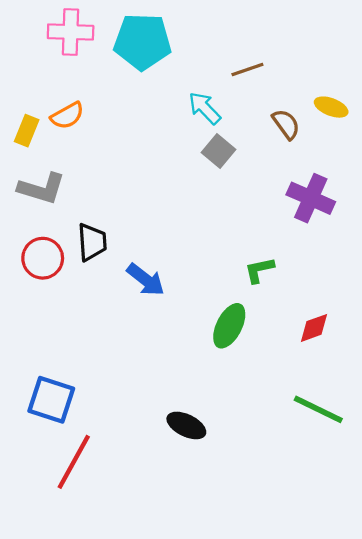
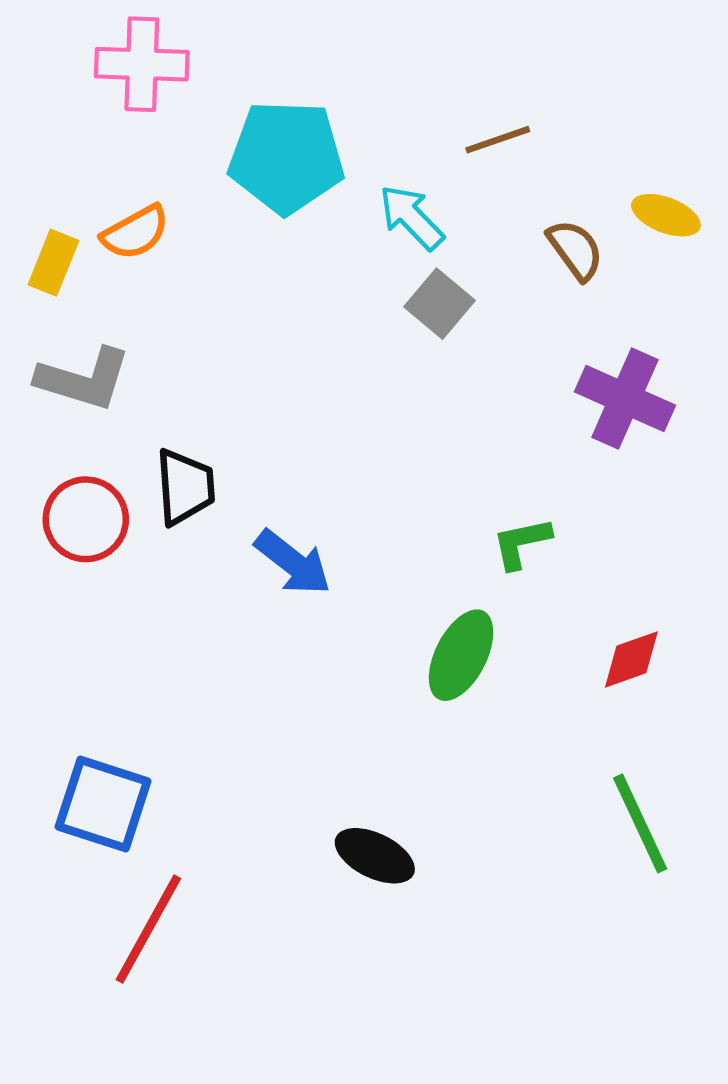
cyan pentagon: (142, 42) -> (286, 157), moved
green line: (318, 409) -> (640, 823), turned 39

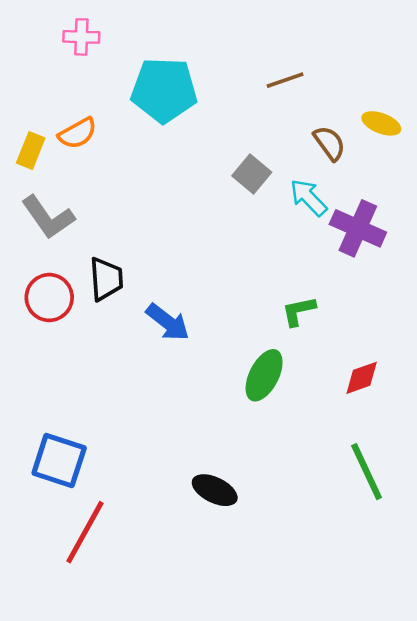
pink cross: (142, 64) -> (81, 37), size x0.7
cyan arrow: (411, 217) -> (309, 197), moved
gray L-shape: (84, 379) -> (48, 217), turned 38

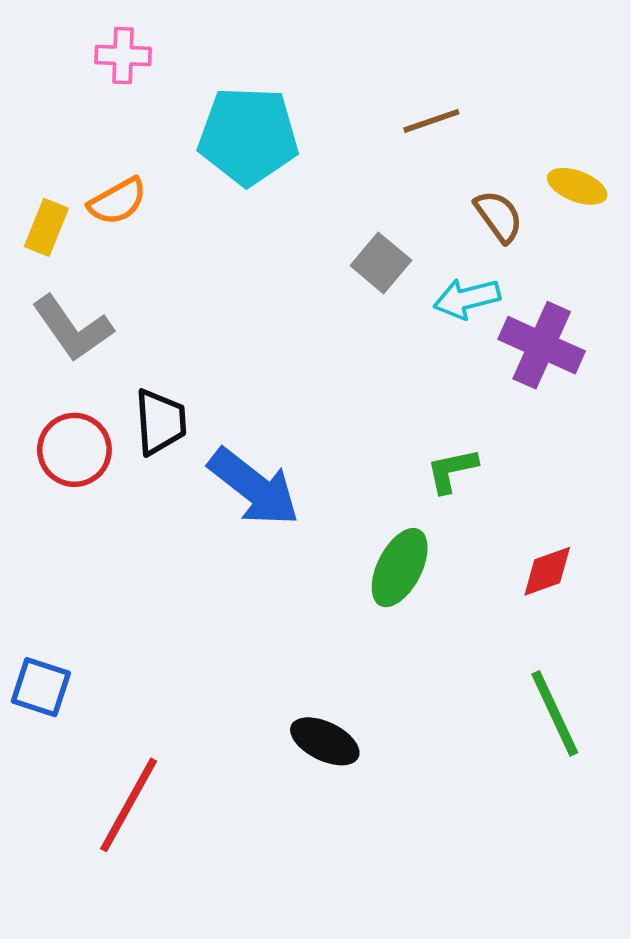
cyan arrow: (309, 197) -> (467, 298), turned -60
blue arrow: (168, 322) -> (254, 487), size x1.4
blue square: (59, 460) -> (41, 687), moved, size x0.7

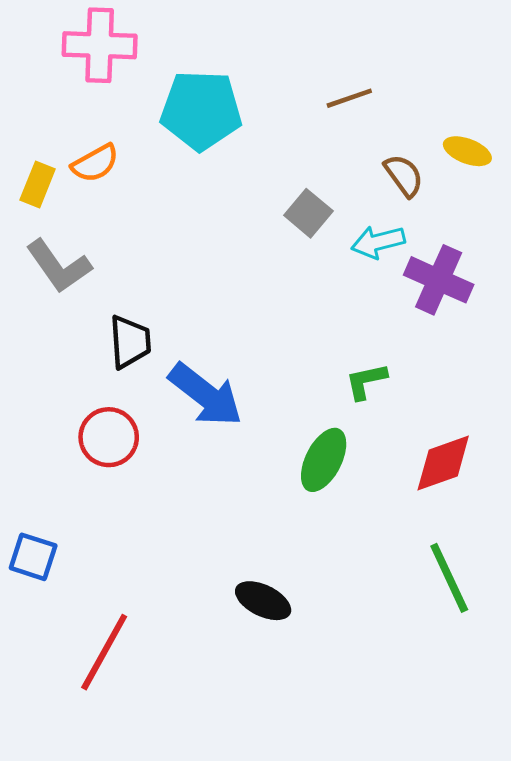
pink cross: (123, 56) -> (100, 45), size x1.6
red circle: (74, 450) -> (109, 437), moved
red diamond: (547, 571) -> (443, 463), size x1.4

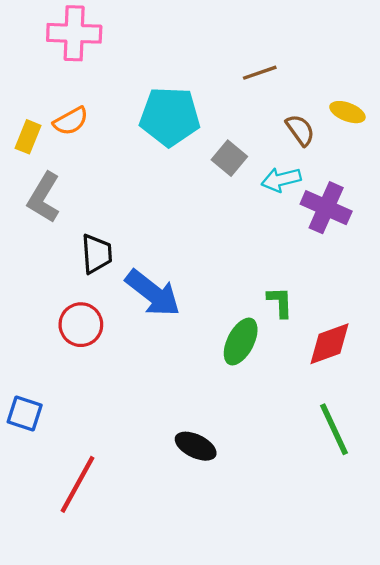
cyan pentagon: (201, 110) -> (170, 117), moved
gray L-shape: (59, 266) -> (44, 198), turned 66
green L-shape: (366, 381) -> (280, 302), moved, turned 100

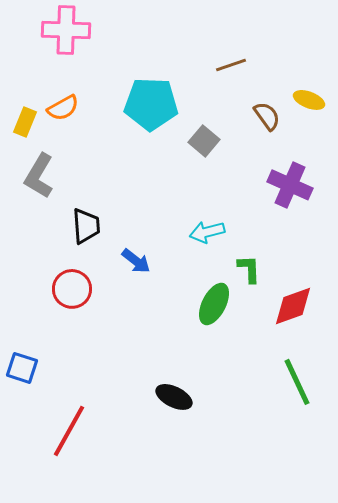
cyan arrow: (281, 180) -> (207, 232), moved
blue arrow: (153, 293) -> (136, 261), size x0.6

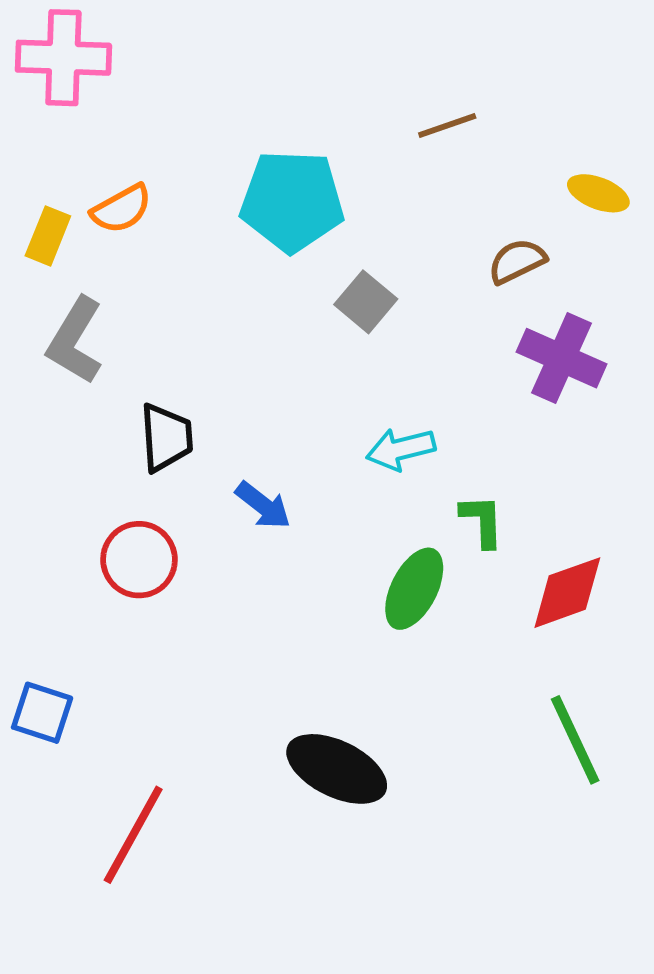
pink cross: (66, 30) -> (63, 58), moved
brown semicircle: (267, 116) -> (517, 261), moved, turned -80
gray square: (204, 141) -> (366, 302), moved
black ellipse: (174, 397) -> (337, 769), size x1.4

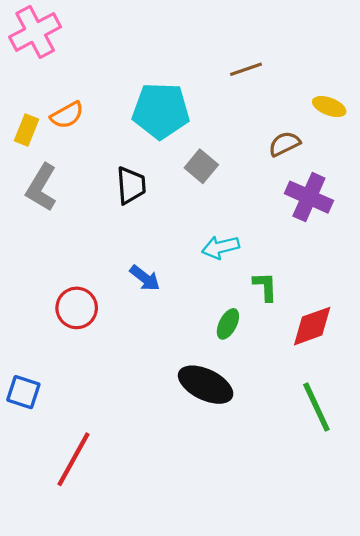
pink cross: (63, 58) -> (35, 32), turned -30
black trapezoid: (166, 438) -> (131, 185), moved
green ellipse: (414, 589) -> (228, 324), size x0.7
black ellipse: (337, 769) -> (206, 385), moved

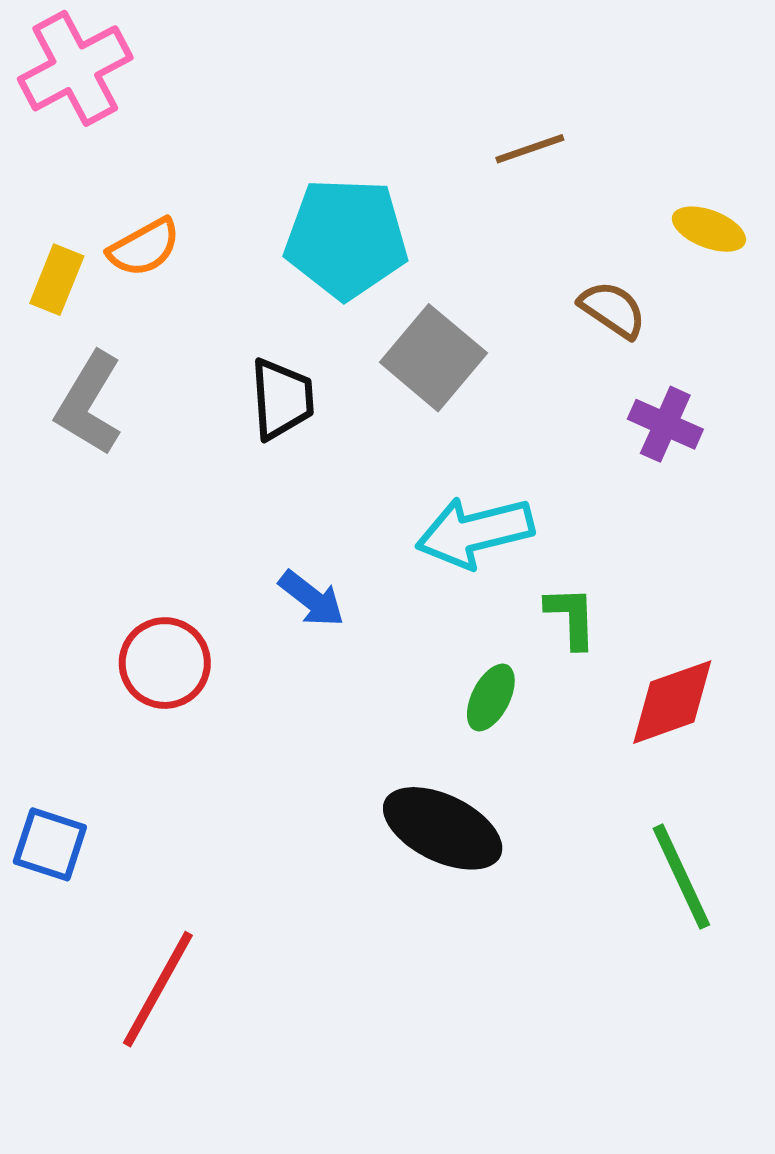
brown semicircle: (284, 144) -> (613, 309), turned 60
gray square: (201, 166) -> (433, 358), size x1.4
purple cross: (309, 197) -> (665, 424), size x0.7
cyan arrow: (220, 247) -> (475, 532), size x1.4

